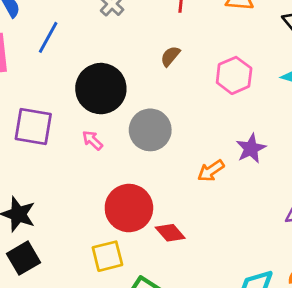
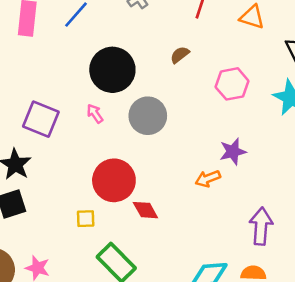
purple square: (33, 126) -> (41, 119), moved
orange arrow: (211, 171) -> (208, 179), moved
yellow square: (107, 256) -> (86, 219), size x0.7

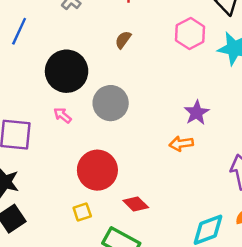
pink hexagon: (232, 84) -> (190, 34), moved
orange arrow: (208, 179) -> (181, 144), turned 30
red diamond: (145, 210) -> (136, 204), moved

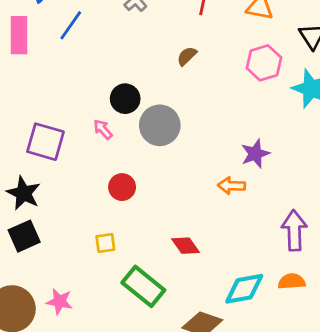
black circle: (67, 71) -> (125, 99), moved, size x0.6
red circle: (97, 170) -> (122, 187), moved, size x0.6
red diamond: (136, 204) -> (186, 246), moved

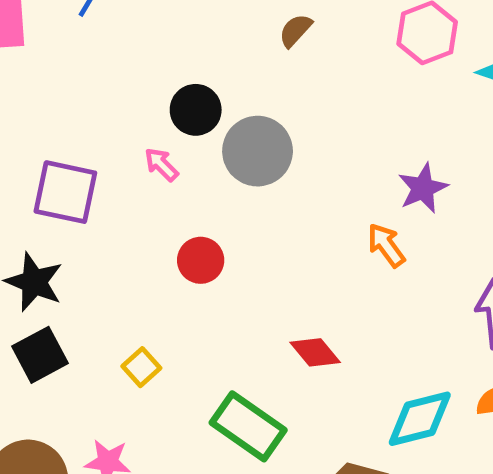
orange arrow: (231, 186) -> (386, 245), turned 56
yellow square: (105, 243) -> (141, 367), moved, turned -30

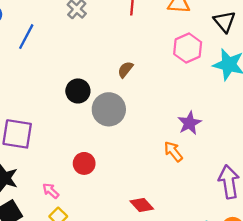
brown semicircle: (295, 30) -> (125, 69), moved
pink arrow: (161, 165) -> (51, 191), moved

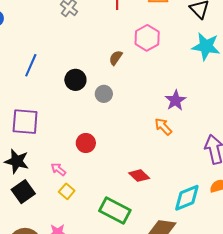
blue line: (26, 37) -> (31, 65), moved
pink hexagon: (188, 48) -> (147, 38), moved
gray circle: (109, 109) -> (104, 94), size x0.6

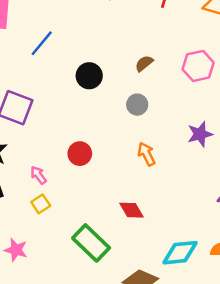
pink hexagon: (147, 38) -> (198, 66), moved
gray circle: (104, 94) -> (137, 105), moved
orange arrow: (163, 127) -> (146, 154), moved

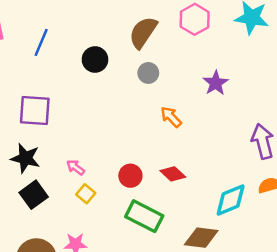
brown semicircle: (144, 63) -> (143, 32), size x1.8
red circle: (80, 154) -> (130, 176), moved

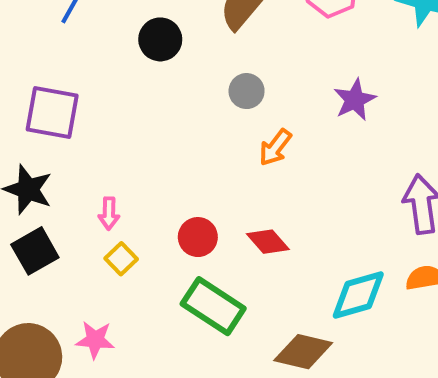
gray circle: (148, 73) -> (247, 91), moved
orange arrow: (171, 117) -> (275, 147), turned -105
pink arrow: (76, 167) -> (109, 213), turned -132

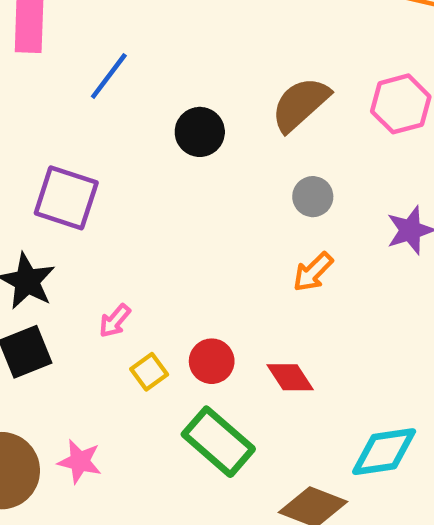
gray circle: (247, 91) -> (313, 197), moved
pink arrow: (109, 213) -> (115, 321), turned 32
yellow square: (121, 259) -> (149, 372), moved

